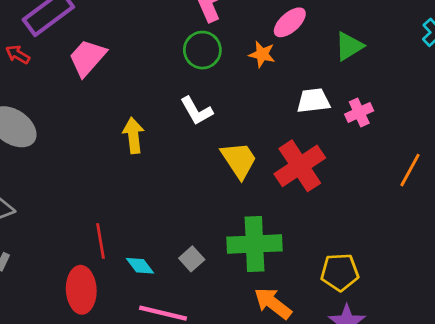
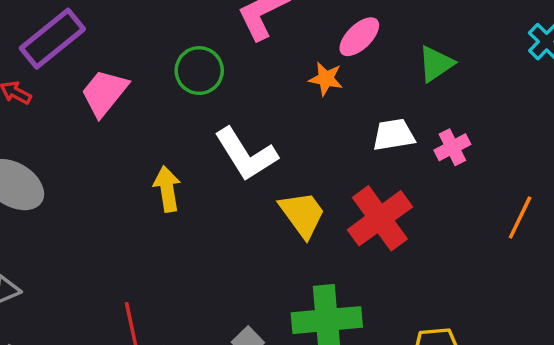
green circle: (202, 50) -> (199, 71), moved
white L-shape: (197, 111) -> (246, 154), size x1.5

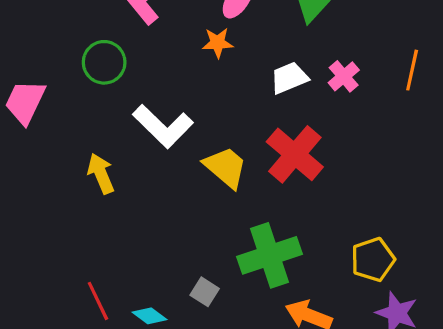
orange line: (520, 218) -> (412, 70), moved

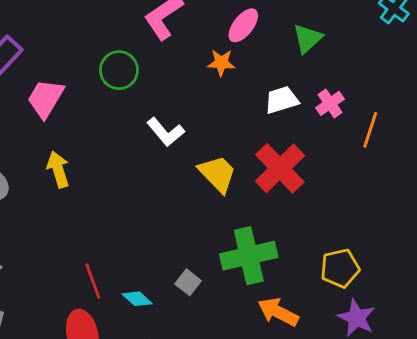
orange line: (412, 70) -> (370, 130), moved
white L-shape: (163, 126) -> (166, 132), size x0.7
yellow arrow: (101, 174) -> (58, 169), moved

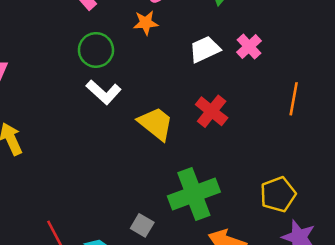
green circle: (119, 70) -> (96, 50), moved
orange line: (370, 130) -> (294, 99), moved
red cross: (280, 168) -> (212, 111), size x0.7

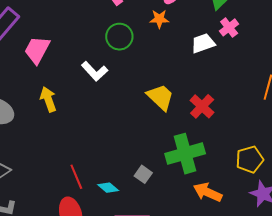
pink cross: (249, 47) -> (229, 27), moved
white L-shape: (104, 92) -> (95, 71), moved
red cross: (212, 111) -> (202, 106), moved

